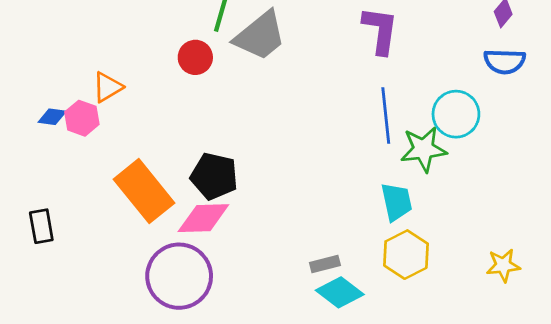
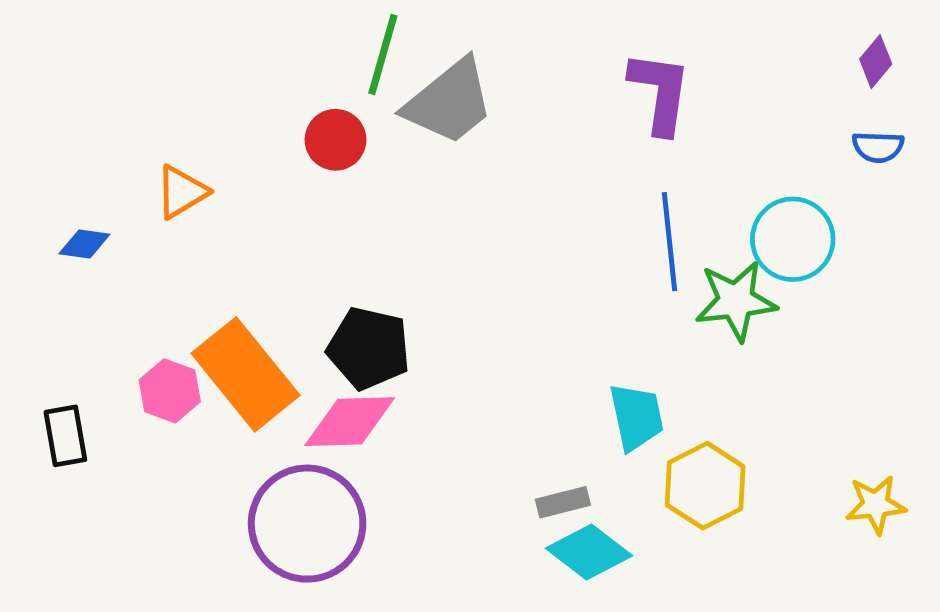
blue semicircle: (505, 61) -> (878, 147), size x0.7
pink hexagon: (82, 118) -> (170, 391), moved
cyan trapezoid: (397, 202) -> (636, 417), moved

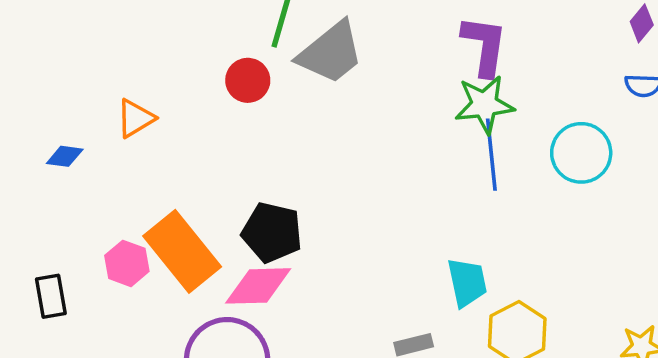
green star: (736, 301) -> (484, 105), moved

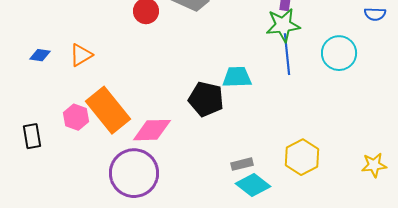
orange triangle: (135, 118) -> (81, 55), moved
black pentagon: (272, 232) -> (206, 99), moved
cyan trapezoid: (467, 282) -> (237, 77), moved, turned -80

